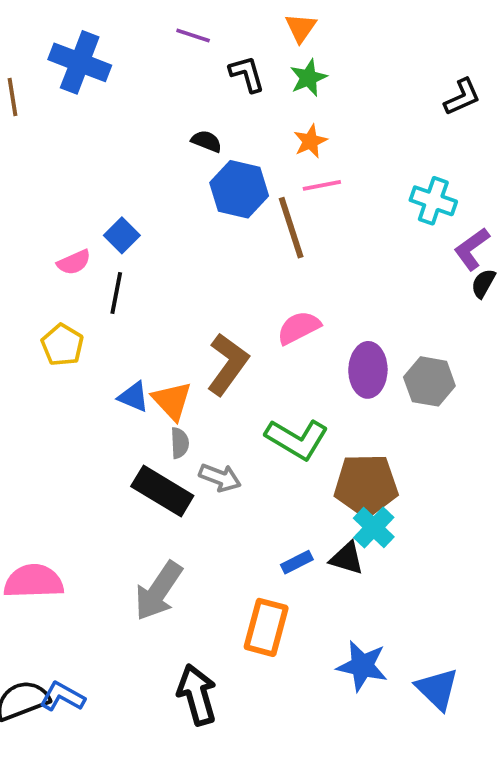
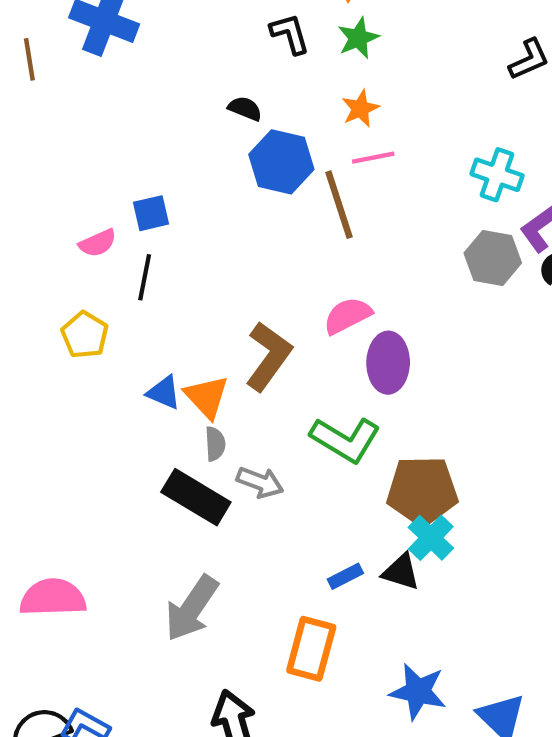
blue square: (122, 235) -> (151, 213), turned 32
purple ellipse: (368, 370) -> (388, 363), moved
gray hexagon: (429, 381) -> (493, 258), moved

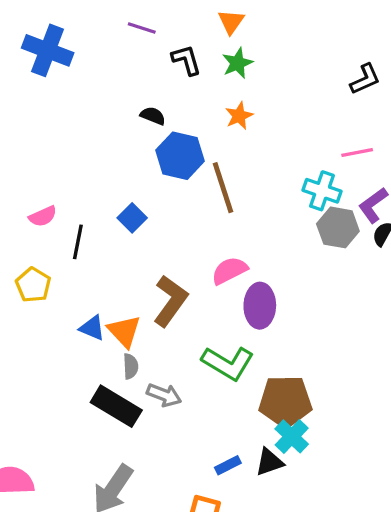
pink line: (373, 158) -> (357, 152), moved
cyan cross: (497, 175) -> (322, 191), moved
blue square: (151, 213) -> (132, 218), moved, turned -32
black triangle: (401, 572) -> (269, 462), turned -36

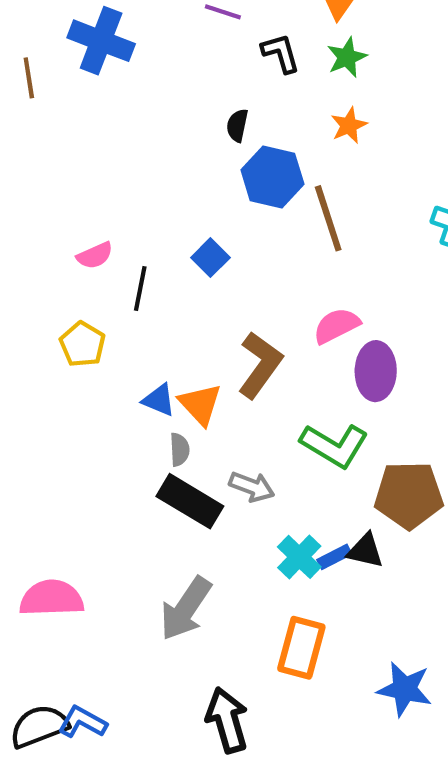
black semicircle: (153, 116) -> (237, 125), turned -100
gray semicircle: (131, 366) -> (180, 450), moved
cyan cross: (292, 436) -> (299, 557), moved
black triangle: (269, 462) -> (365, 551), moved, turned 32
blue rectangle: (228, 465) -> (334, 557), moved

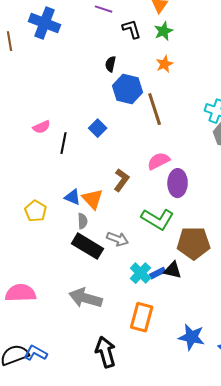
yellow pentagon: (82, 344) -> (36, 211), moved
brown L-shape: (260, 365) -> (122, 180), size x0.7
gray arrow: (186, 609) -> (86, 298), turned 72

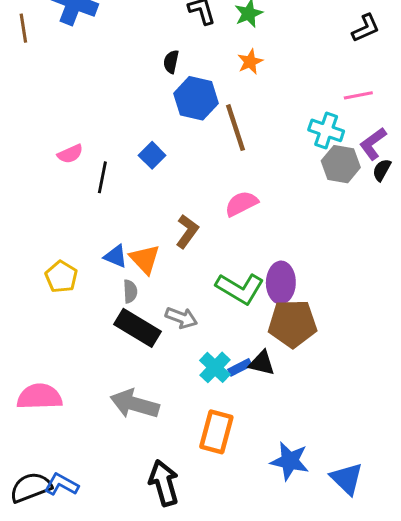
purple ellipse: (178, 183) -> (281, 283), moved

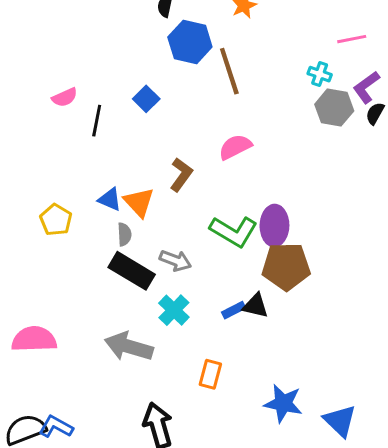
cyan cross: (326, 130) -> (320, 74), size x0.7
cyan cross: (215, 367) -> (174, 310), moved
orange rectangle: (216, 432) -> (210, 374), size x0.7

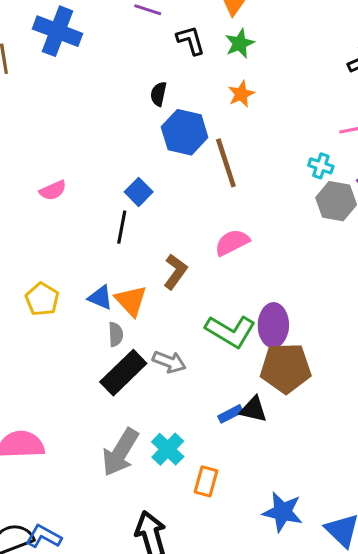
black line: (97, 121) -> (122, 227), moved
yellow pentagon: (56, 220) -> (42, 299), moved
black rectangle: (132, 271) -> (123, 373), turned -75
cyan cross: (174, 310) -> (168, 449), moved
gray arrow: (129, 347) -> (120, 452), turned -75

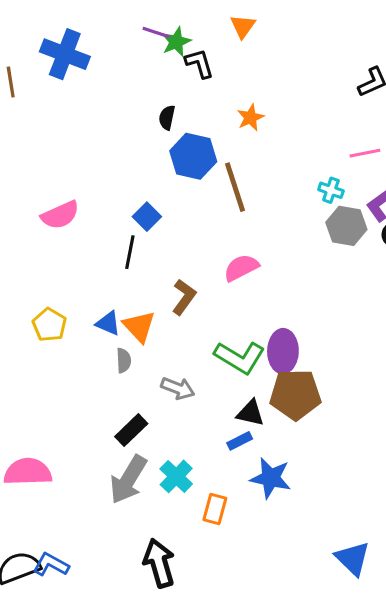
green star: (240, 43) -> (176, 42), moved
pink semicircle: (53, 190) -> (60, 215), size x1.4
black rectangle: (123, 373) -> (131, 430), moved, size x0.7
black triangle: (253, 409) -> (250, 413), moved
blue star: (283, 512) -> (271, 478), moved

